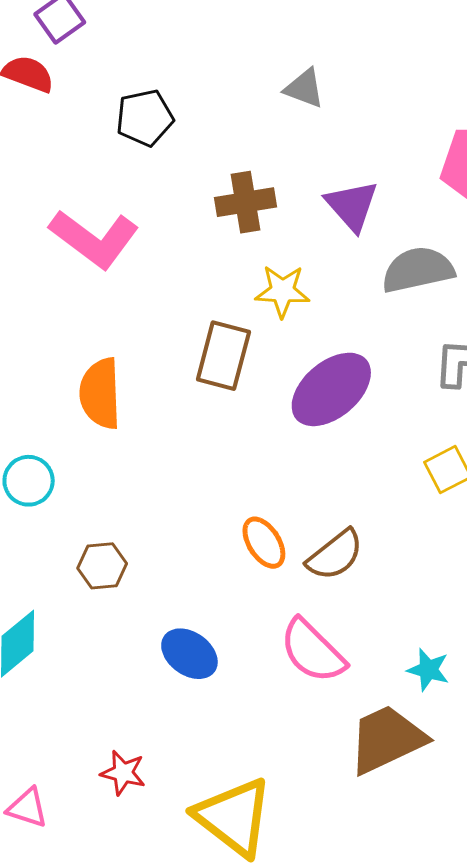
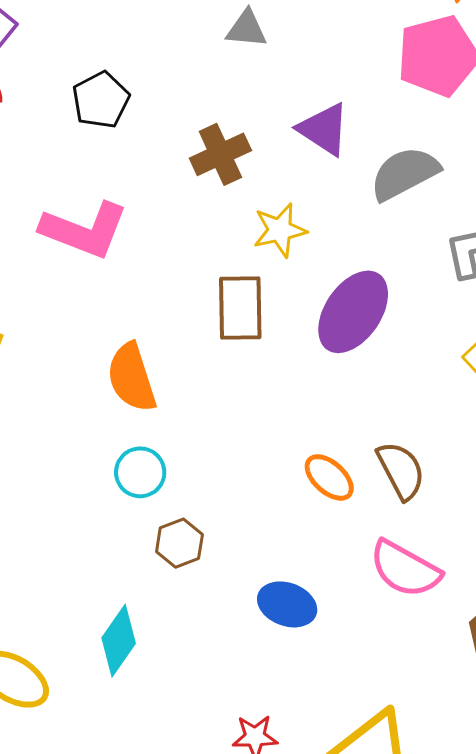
cyan circle: (29, 481) -> (140, 472), moved
brown semicircle: (335, 555) -> (401, 470), turned -64

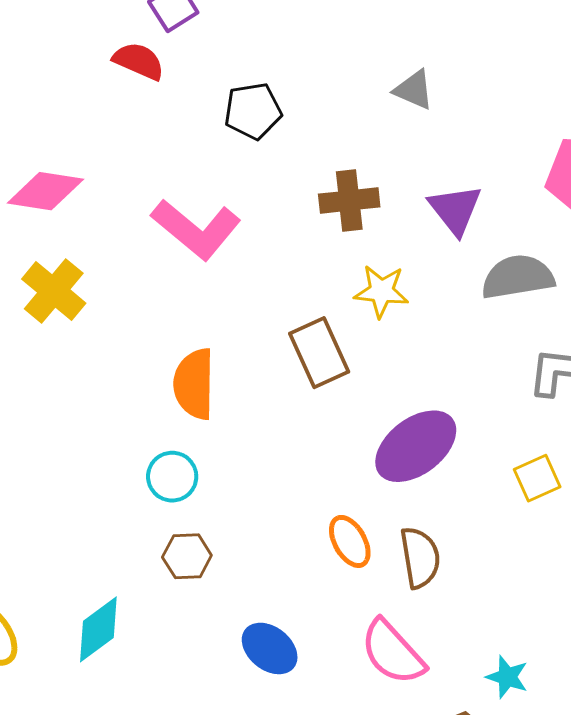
brown rectangle: (240, 308) -> (319, 353), turned -42
purple ellipse: (353, 312) -> (416, 446), moved

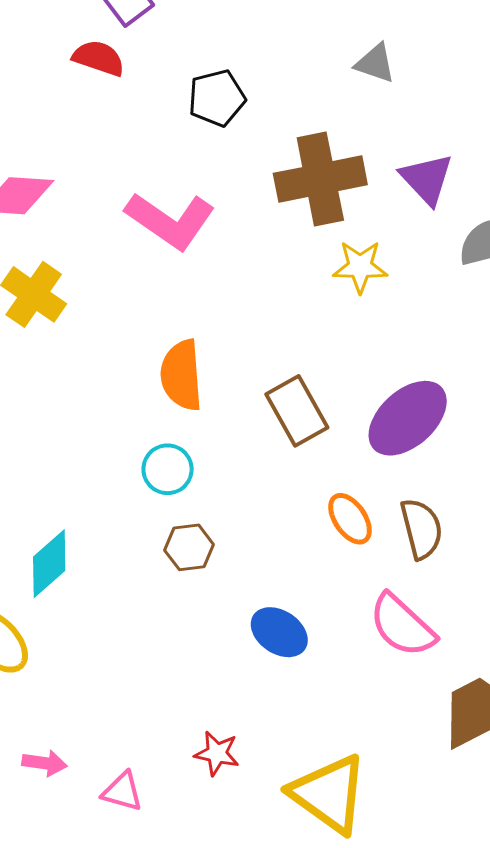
brown cross: (349, 201) -> (320, 179), size x1.5
brown rectangle: (319, 353) -> (297, 411), moved
cyan diamond: (98, 629) -> (49, 564), moved

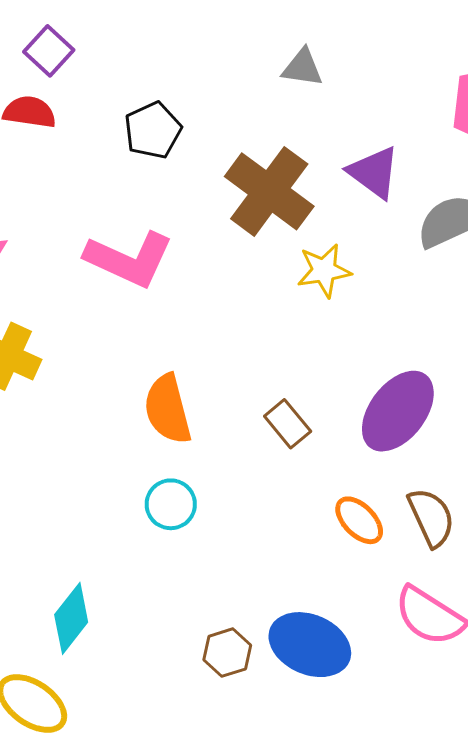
brown cross: (320, 179) -> (269, 191), turned -32
brown rectangle: (297, 411) -> (288, 424), size x0.7
brown hexagon: (189, 547) -> (227, 653), moved
blue ellipse: (279, 632) -> (310, 645), size x1.4

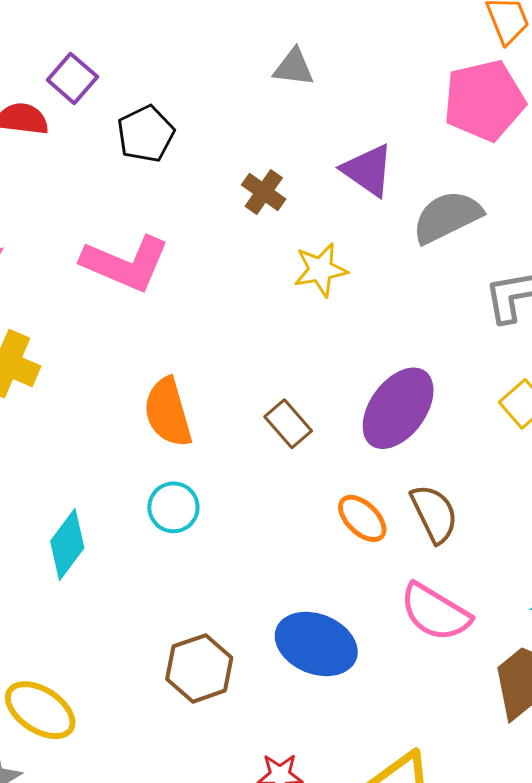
purple square: (49, 51) -> (72, 78), moved
brown cross: (269, 191) -> (264, 192), size x0.5
cyan diamond: (71, 618) -> (67, 545), moved
brown hexagon: (227, 653) -> (199, 668), moved, size x1.4

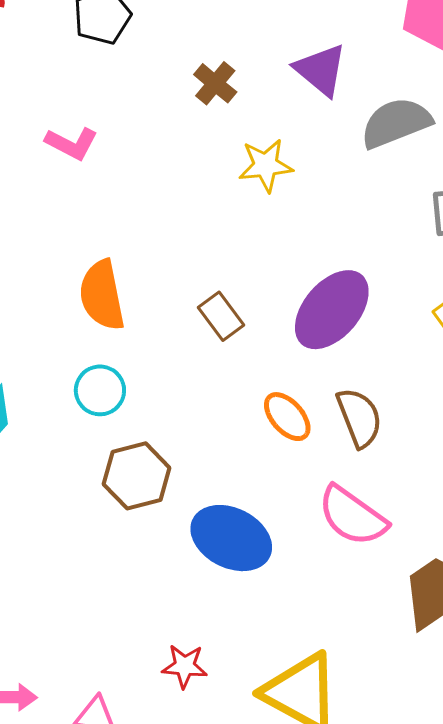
pink L-shape: (125, 263) -> (72, 143), size x0.6
brown hexagon: (199, 668) -> (137, 476), moved

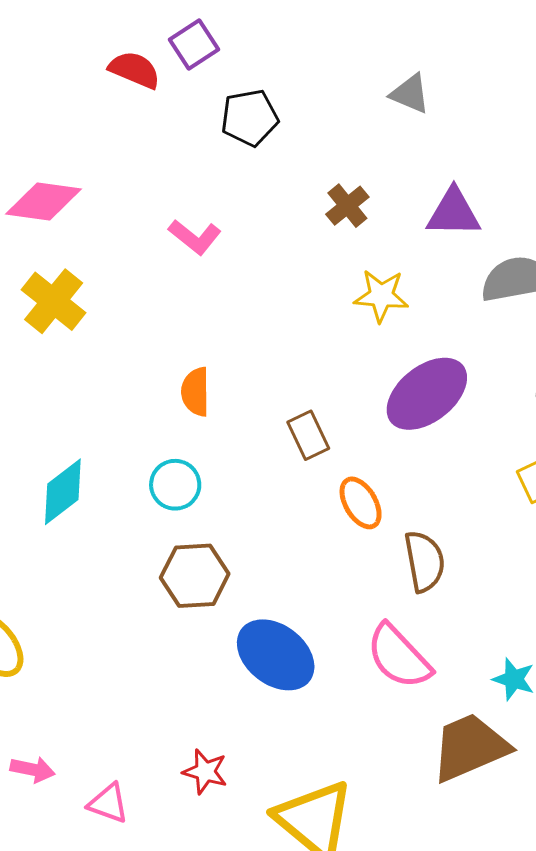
purple triangle: (321, 70) -> (454, 213), turned -50
orange semicircle: (102, 295) -> (196, 392), size x0.7
purple ellipse: (332, 310) -> (427, 394), moved
orange ellipse: (287, 417) -> (361, 503), moved

